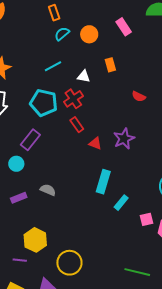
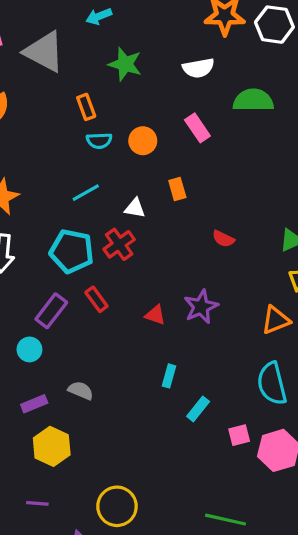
cyan semicircle: (62, 34) -> (99, 141), turned -140
red rectangle: (77, 125) -> (96, 299), moved
cyan rectangle: (103, 182) -> (169, 376), size x0.6
yellow hexagon: (35, 240) -> (52, 446), moved

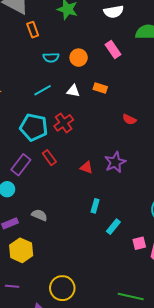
orange rectangle: (86, 107) -> (33, 30), moved
orange rectangle: (177, 189) -> (100, 88), turned -56
white triangle: (135, 208) -> (73, 91), moved

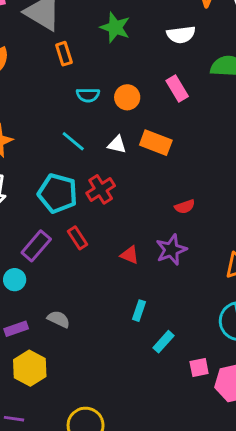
orange rectangle: (100, 88) -> (156, 143), size x1.5
cyan line: (43, 90) -> (73, 141), turned 66
red semicircle: (129, 119) -> (185, 207), moved, turned -48

